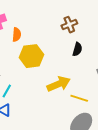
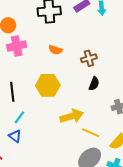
orange semicircle: (17, 35) -> (55, 50), moved, turned 96

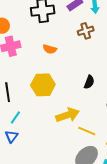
brown cross: (89, 58) -> (86, 31), moved
blue triangle: (15, 136) -> (11, 136), turned 32

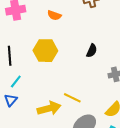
yellow arrow: (68, 115) -> (49, 108), moved
yellow line: (87, 131) -> (72, 98), moved

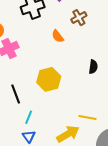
orange semicircle: (54, 15) -> (58, 36), moved, turned 48

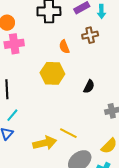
yellow hexagon: (49, 79) -> (52, 73), moved

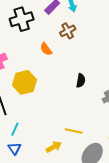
yellow hexagon: (52, 73) -> (24, 82), moved
yellow arrow: (45, 143) -> (54, 147), size x0.7

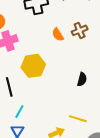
brown cross: (68, 31) -> (80, 30), moved
black semicircle: (81, 81) -> (82, 79), moved

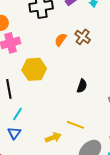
brown cross: (80, 30) -> (83, 37), turned -35
orange semicircle: (58, 35) -> (61, 40), turned 64

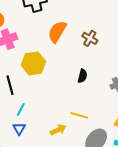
brown cross: (83, 37) -> (90, 38), moved
orange semicircle: (61, 40) -> (57, 32), size x1.6

